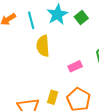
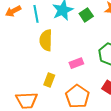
yellow rectangle: (53, 97) -> (49, 80), moved

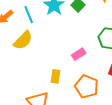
yellow semicircle: (46, 40) -> (23, 40), moved, turned -125

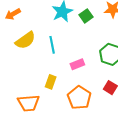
cyan line: (29, 15) -> (52, 45), moved

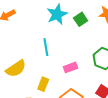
yellow semicircle: (25, 40) -> (16, 69), moved

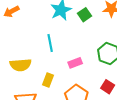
yellow semicircle: (16, 69) -> (21, 65), turned 30

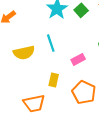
yellow semicircle: (21, 65) -> (24, 53), moved

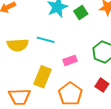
cyan line: (51, 43) -> (46, 40), turned -66
yellow rectangle: (54, 80) -> (42, 77), size x1.5

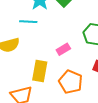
cyan line: (46, 40) -> (28, 22), moved

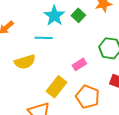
yellow rectangle: (40, 71) -> (56, 87), turned 30

